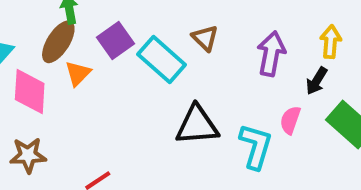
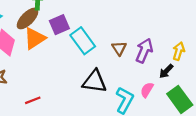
brown triangle: (205, 38) -> (119, 48), moved
orange triangle: (78, 73) -> (35, 38), size x1.5

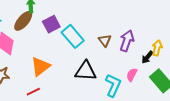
orange triangle: (35, 38) -> (41, 66), moved
yellow arrow: (179, 51) -> (157, 48), moved

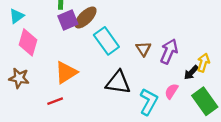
brown ellipse: (23, 21) -> (86, 17), moved
purple square: (51, 24) -> (68, 20), moved

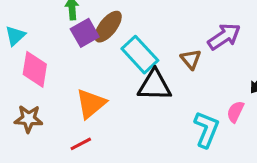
purple arrow: (169, 51) -> (224, 37), moved, turned 40
black triangle: (118, 82) -> (155, 85), moved

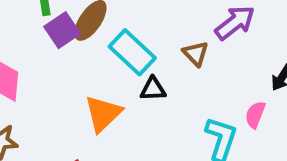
black triangle: (155, 85) -> (153, 89), size x0.6
orange triangle: (91, 104) -> (103, 114), moved

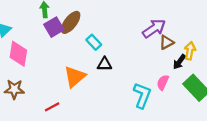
cyan rectangle: (132, 52) -> (94, 42), size x0.6
brown triangle: (196, 54) -> (167, 42), moved, turned 42

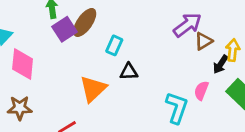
cyan rectangle: (94, 42) -> (114, 45), turned 70

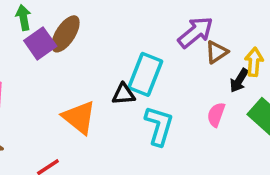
cyan rectangle: (114, 45) -> (145, 74), moved, size x1.6
orange triangle: (93, 89) -> (79, 117), turned -36
cyan L-shape: (177, 108) -> (159, 126), moved

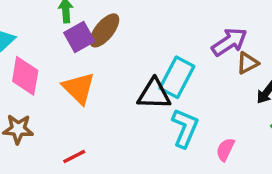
black triangle: (123, 94) -> (154, 94), size x1.5
pink semicircle: (216, 115) -> (225, 149), moved
orange triangle: (79, 117) -> (79, 88), moved

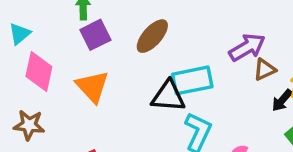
brown ellipse: (104, 30) -> (152, 36), moved
cyan rectangle: (177, 77) -> (192, 80), turned 48

